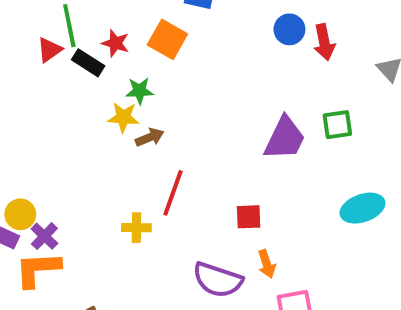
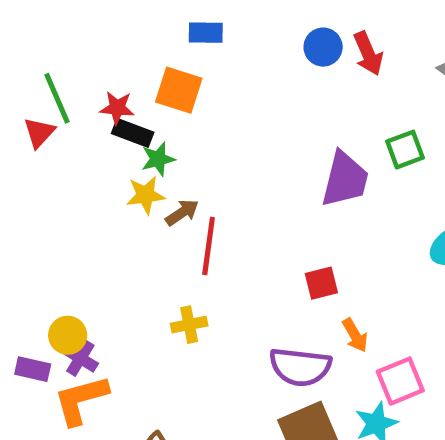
black rectangle: (88, 63) -> (133, 133), moved
red line: (173, 193) -> (209, 246), moved
yellow circle: (20, 214) -> (68, 335), moved

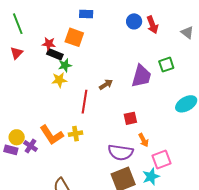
green line: (57, 98) -> (18, 24), moved
brown arrow: (182, 212) -> (106, 84), moved
yellow circle: (68, 335) -> (17, 137), moved
orange L-shape: (81, 400) -> (52, 135), moved, turned -110

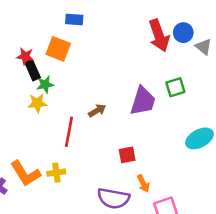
blue circle: (134, 21) -> (183, 33), moved
red arrow: (152, 25) -> (159, 36), size x1.4
black rectangle: (55, 54) -> (33, 70), turned 42

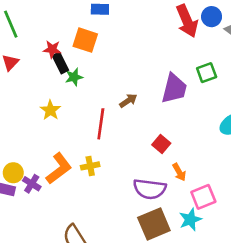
yellow star: (37, 103) -> (50, 110), moved, turned -30
red square: (127, 155) -> (161, 144), turned -36
orange L-shape: (25, 173) -> (59, 168), turned -92

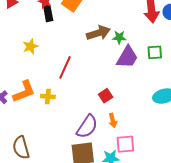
green star: (74, 77) -> (119, 37), moved
brown arrow: (128, 101) -> (98, 33), moved, size x1.6
purple semicircle: (150, 189) -> (87, 127), turned -80

